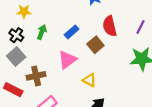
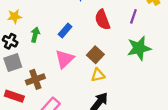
brown square: (95, 45) -> (95, 55), moved
gray square: (16, 56) -> (13, 63), turned 30
yellow triangle: (89, 80) -> (98, 75), moved, turned -32

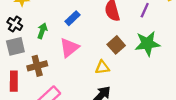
green arrow: (35, 35) -> (42, 31), moved
brown square: (95, 55) -> (116, 45), moved
red rectangle: (14, 96) -> (14, 81), turned 66

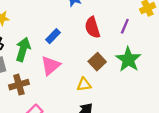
green arrow: (42, 31) -> (23, 49), size x1.5
green star: (147, 44) -> (128, 59), turned -30

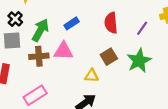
pink triangle: (51, 66) -> (63, 51), turned 30
brown cross: (19, 85) -> (39, 56), moved

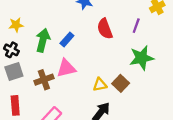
green arrow: (40, 30) -> (43, 40), moved
brown square: (109, 57) -> (121, 83), moved
green star: (139, 61) -> (142, 58), turned 30

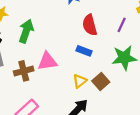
blue rectangle: (67, 39) -> (84, 51), moved, turned 64
yellow triangle: (100, 85) -> (80, 81), turned -32

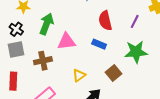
pink triangle: (47, 61) -> (66, 41), moved
yellow triangle: (80, 81) -> (79, 75), moved

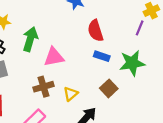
purple line: (135, 21) -> (140, 28), moved
blue rectangle: (99, 44) -> (102, 56), moved
brown cross: (43, 61) -> (44, 87), moved

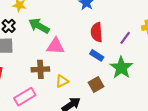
purple line: (140, 28) -> (125, 38), moved
green arrow: (30, 39) -> (39, 26), turned -90
green star: (132, 63) -> (121, 68), turned 30

